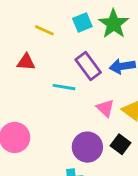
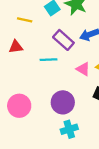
purple circle: (87, 147) -> (63, 102), moved

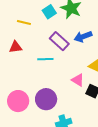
pink triangle: (83, 69) -> (78, 80), moved
purple circle: (63, 102) -> (46, 99), moved

